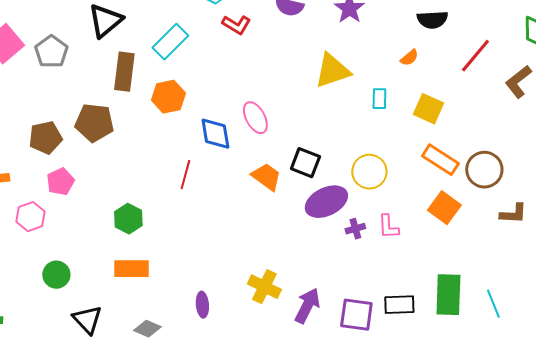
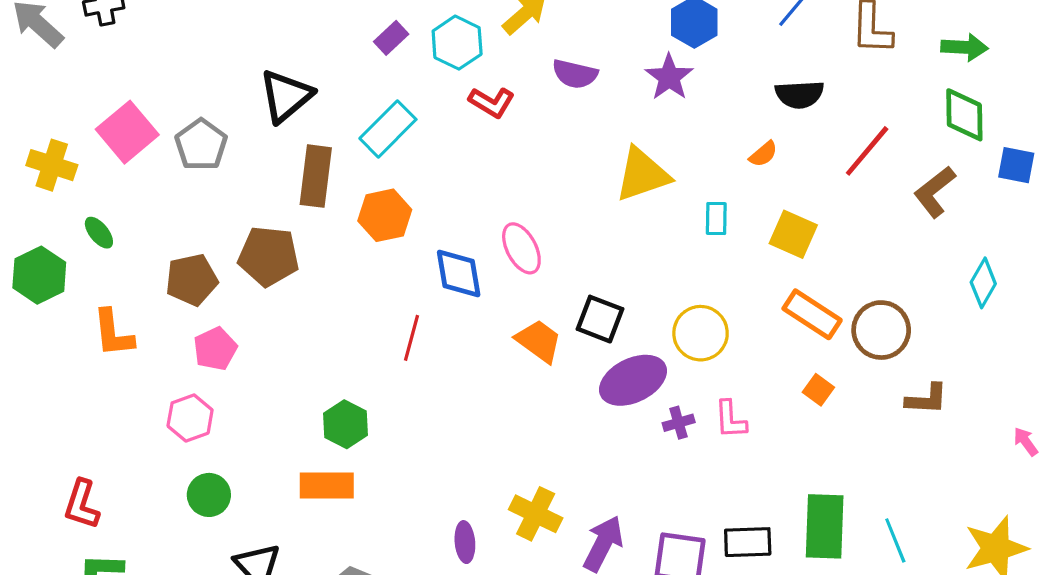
orange square: (444, 208) -> (818, 390), size x0.6
pink hexagon: (30, 217) -> (190, 418), moved
green hexagon: (128, 219) -> (346, 424), moved
purple ellipse: (202, 305) -> (465, 542), moved

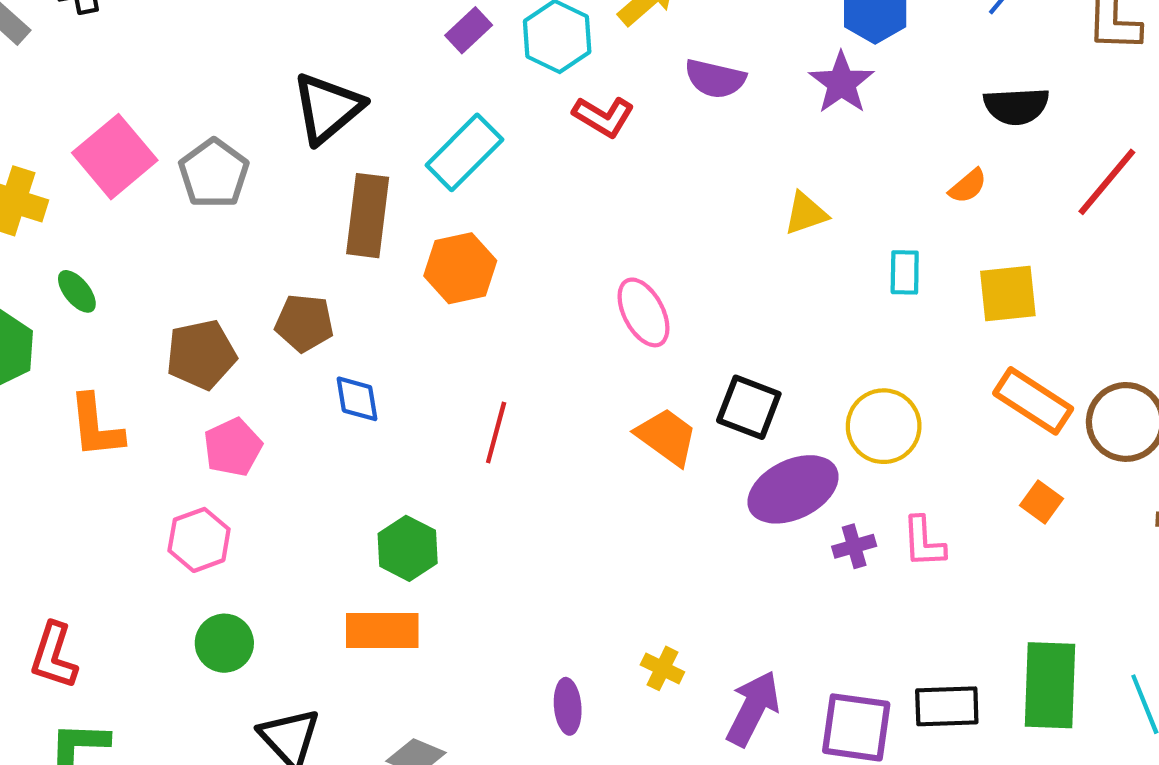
yellow triangle: (642, 175) -> (806, 213), size x0.6
yellow square: (793, 234) -> (1008, 293), turned -30
brown pentagon: (269, 256) -> (304, 323), size x0.7
blue diamond: (459, 273) -> (357, 399), moved, size x0.7
yellow cross: (536, 514) -> (662, 668), size x0.6

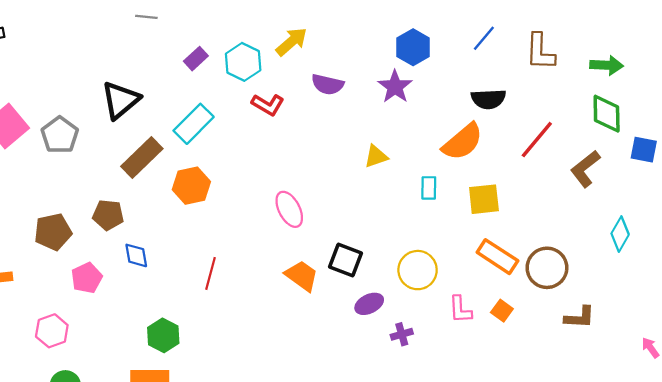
orange semicircle: (968, 186) -> (463, 142), size x2.0
brown rectangle: (368, 216) -> (142, 158), turned 39
pink pentagon: (233, 447) -> (87, 278), moved
purple ellipse: (793, 489) -> (369, 304), size x0.6
pink L-shape: (924, 542) -> (460, 309), moved

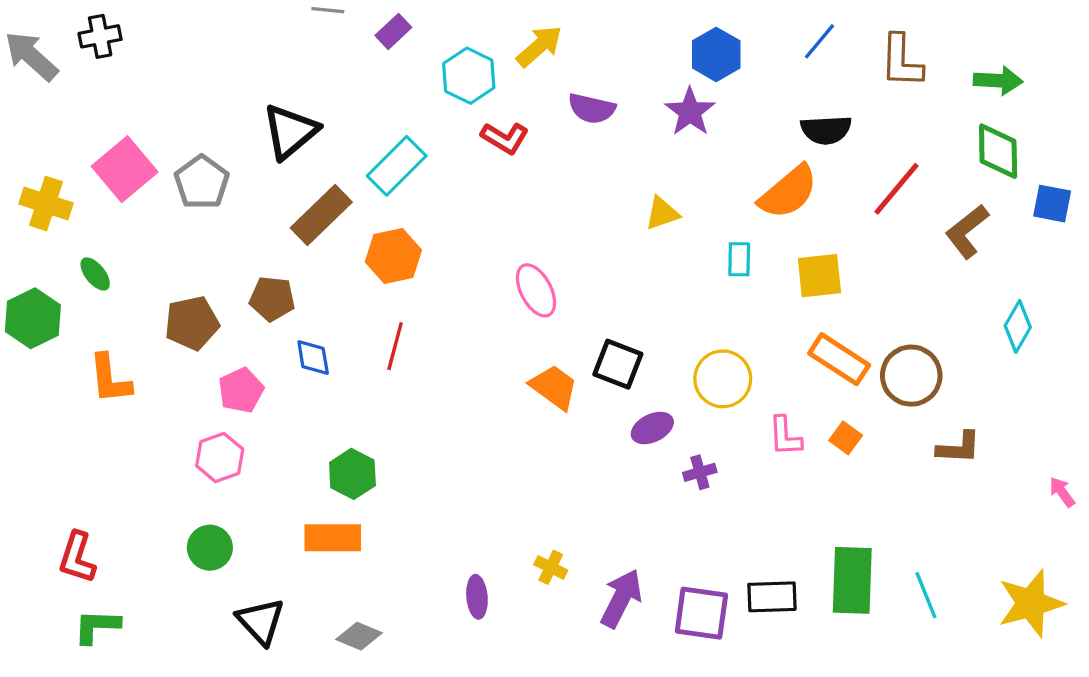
purple rectangle: (196, 59) -> (393, 31), moved
red line: (210, 273) -> (395, 346), moved
pink hexagon: (52, 331) -> (220, 458), moved

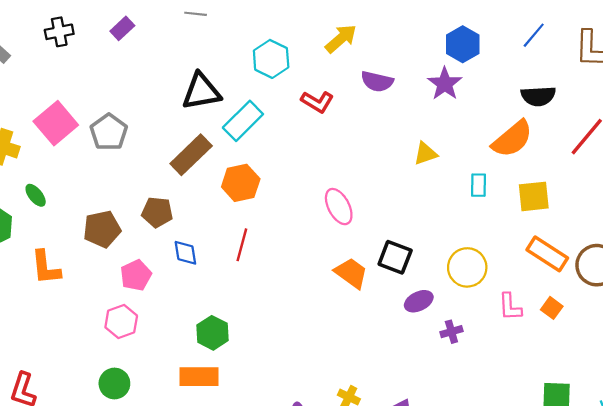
purple rectangle: (393, 31) -> (122, 28), moved
black cross: (100, 36) -> (59, 32), moved
cyan hexagon: (469, 76) -> (271, 59), moved
black triangle: (290, 131) -> (201, 92), moved, turned 30

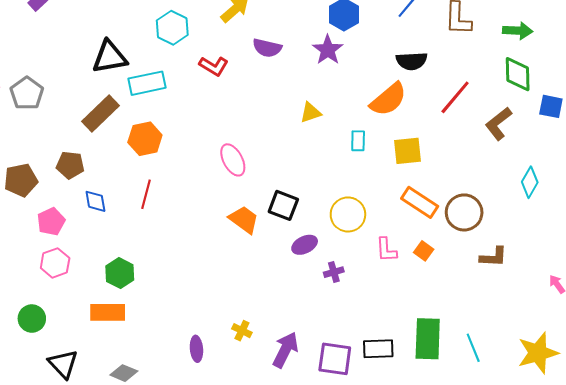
cyan rectangle: (243, 121) -> (147, 83), turned 33
pink hexagon: (121, 322) -> (55, 263), moved

